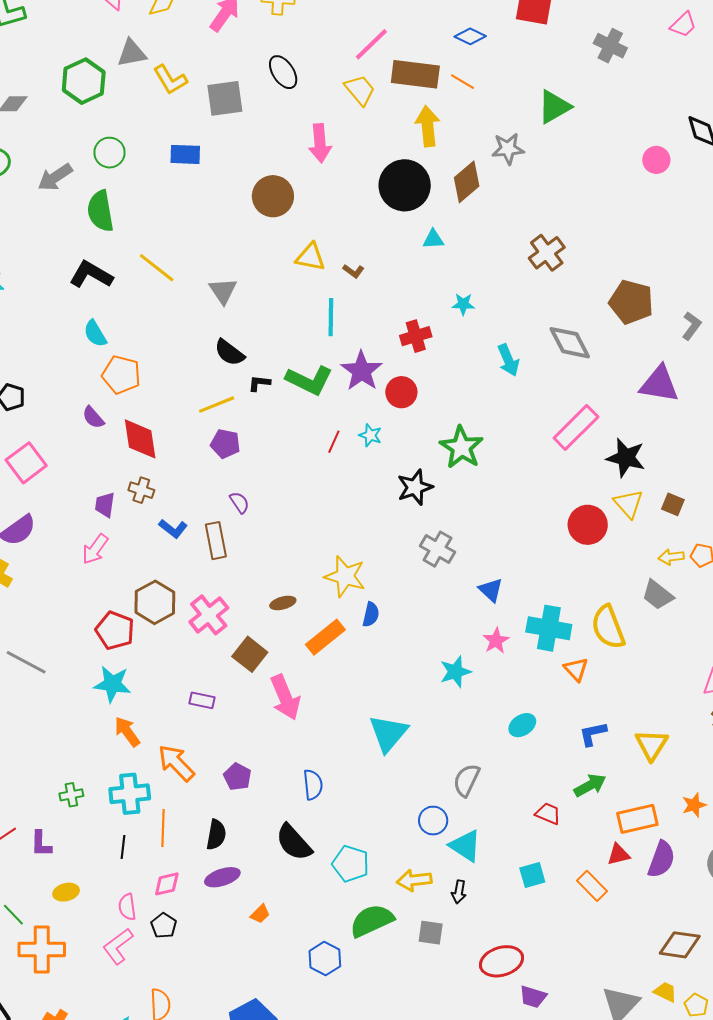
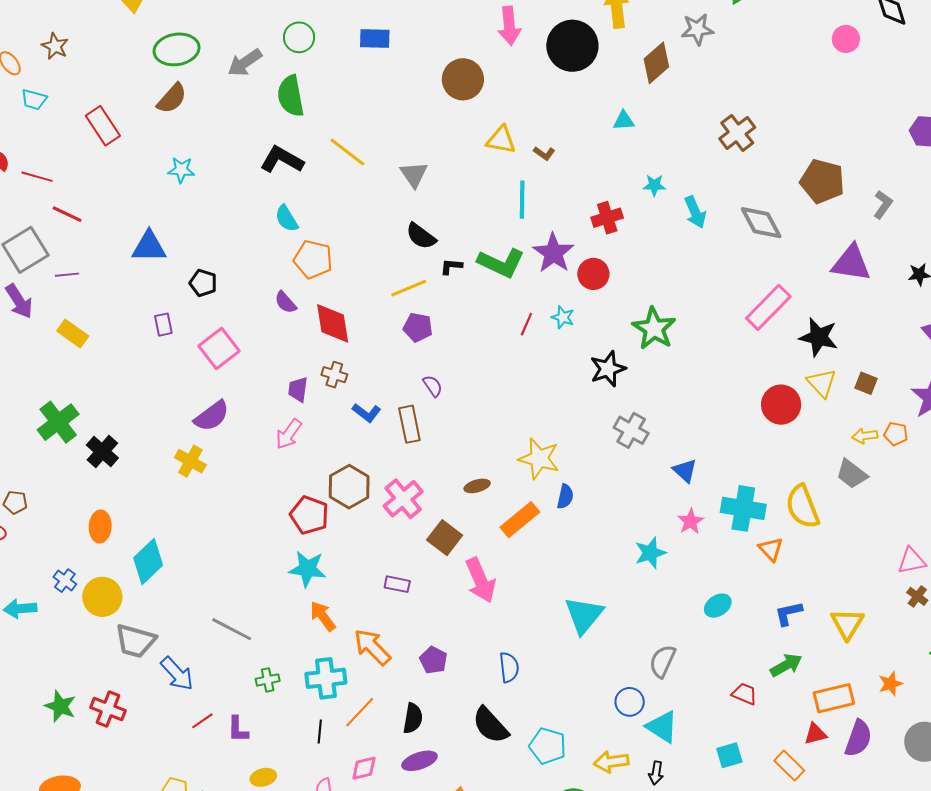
black circle: (405, 185) -> (572, 46), moved
cyan arrow: (508, 360) -> (695, 212), moved
gray line: (26, 662) -> (232, 629), moved
orange line: (163, 828) -> (360, 712), turned 42

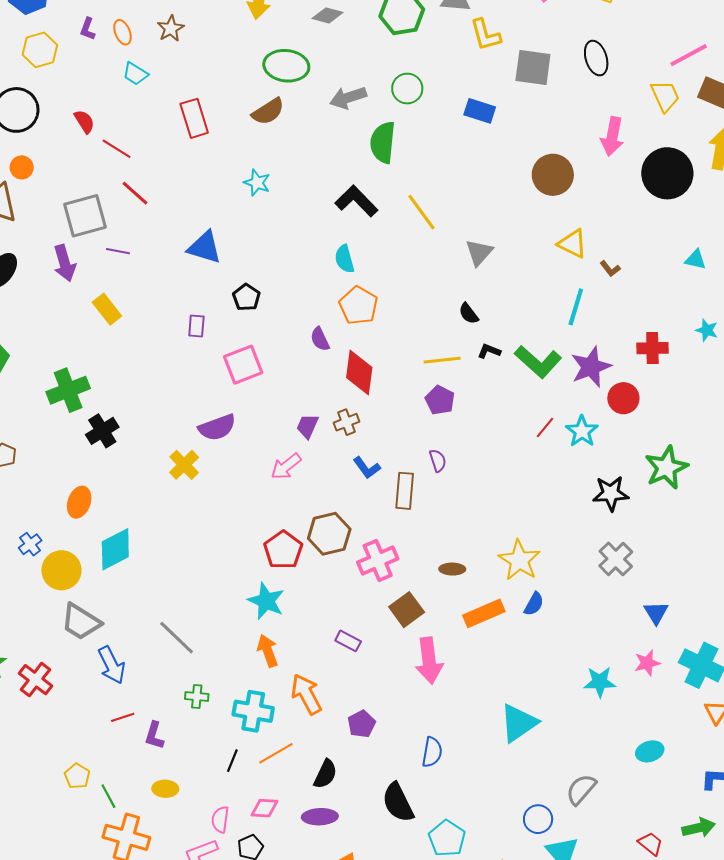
black semicircle: (421, 236) -> (469, 314), size x0.7
cyan star: (563, 317) -> (582, 431), size x1.4
brown cross: (334, 375) -> (347, 422), turned 35

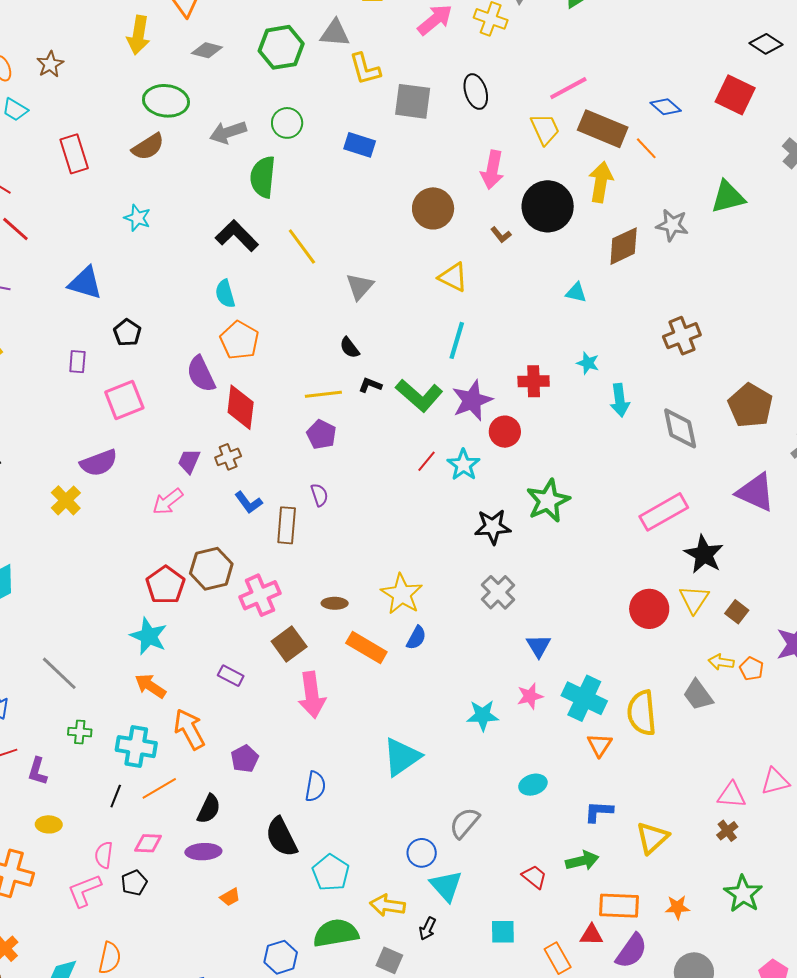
brown L-shape: (610, 269) -> (501, 235), moved
purple semicircle: (320, 339) -> (201, 374), size x1.5
orange rectangle: (484, 613) -> (366, 647), turned 54
orange arrow: (268, 651) -> (150, 686), turned -36

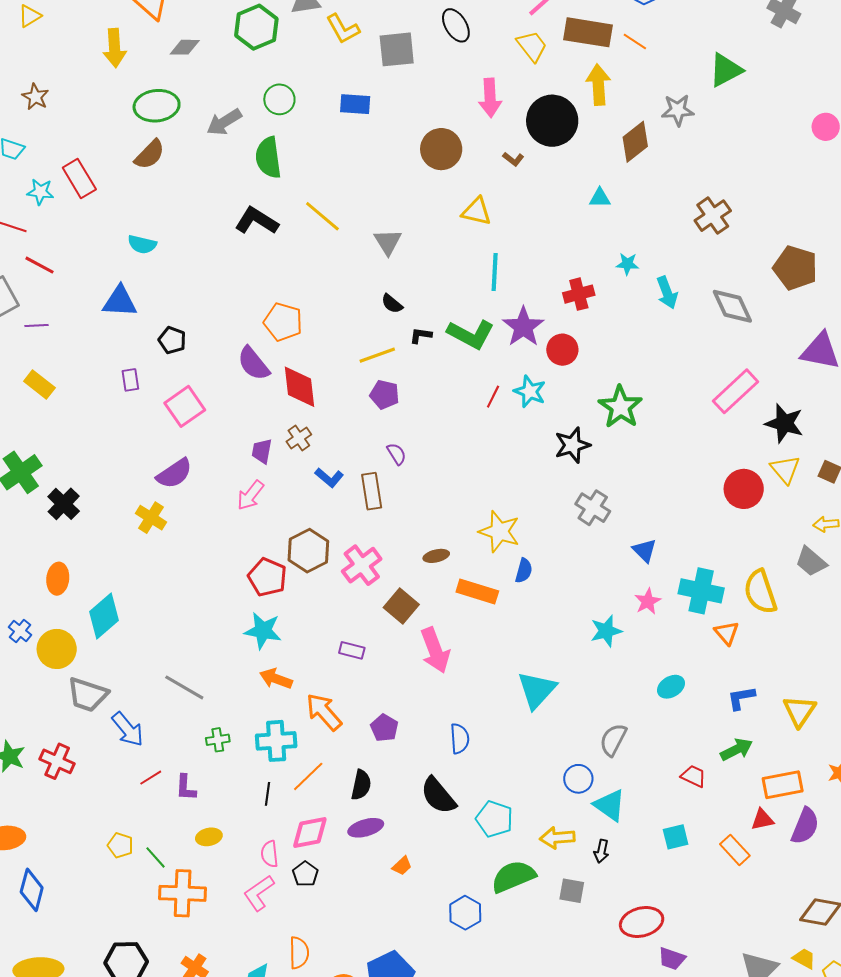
cyan star: (137, 218) -> (40, 192), moved
cyan semicircle: (225, 294) -> (142, 244), moved, turned -48
pink diamond: (148, 843) -> (310, 832), size x1.4

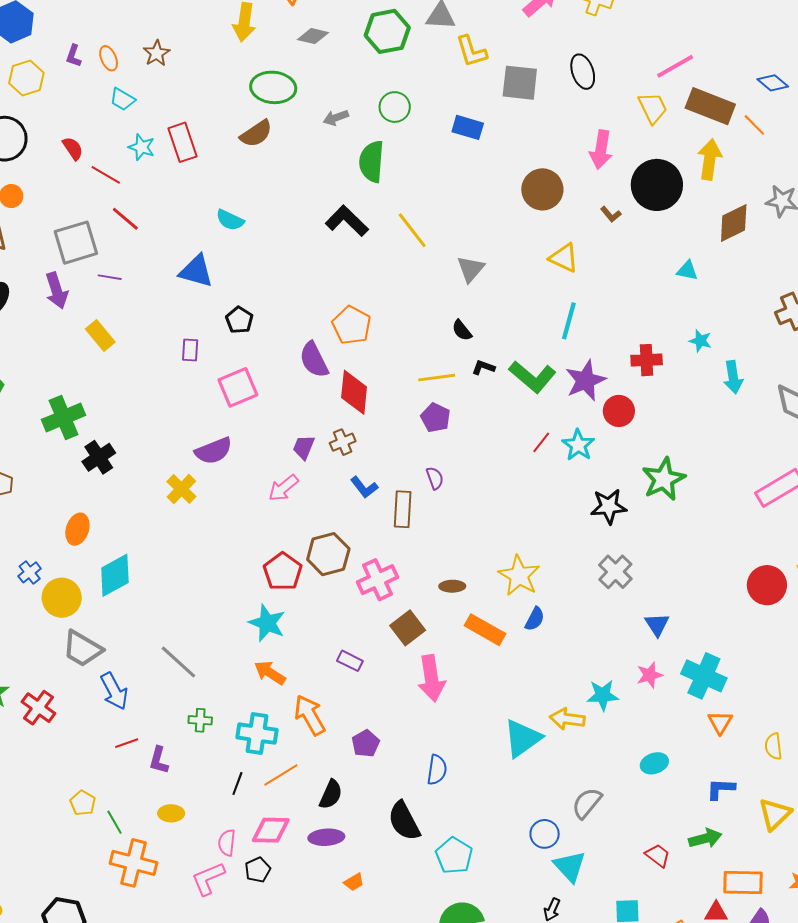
gray arrow: (224, 122) -> (336, 118), size x0.7
yellow semicircle: (760, 592) -> (774, 746), moved, size x0.6
yellow arrow: (557, 838) -> (567, 719), moved

